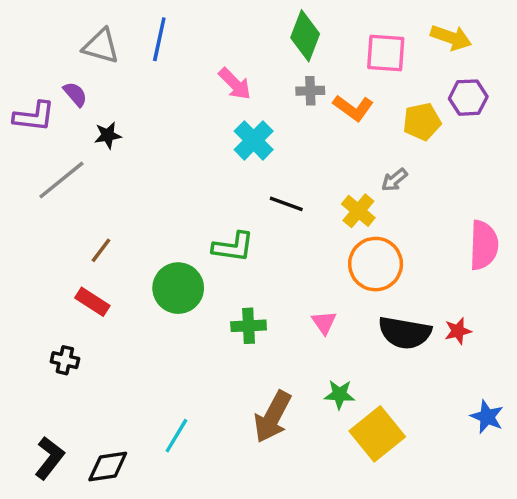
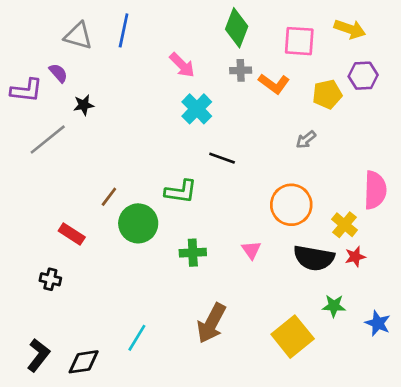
yellow cross: (358, 211) -> (344, 225), moved
brown line: (101, 250) -> (109, 197), moved
green star: (339, 394) -> (334, 306), moved

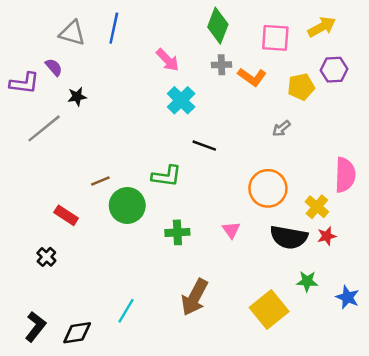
yellow arrow: (350, 29) -> (322, 27), turned -48
brown line: (109, 197) -> (100, 181), turned 30
black cross: (50, 279) -> (46, 257), turned 30

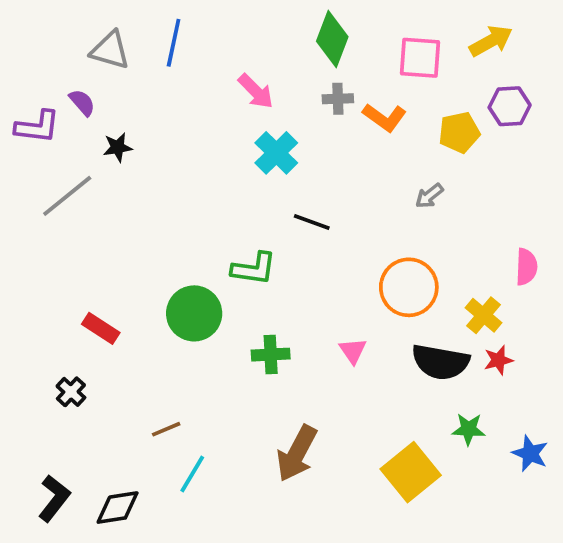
pink semicircle: (345, 175) -> (526, 267), size x0.7
brown line: (100, 181) -> (166, 429), moved

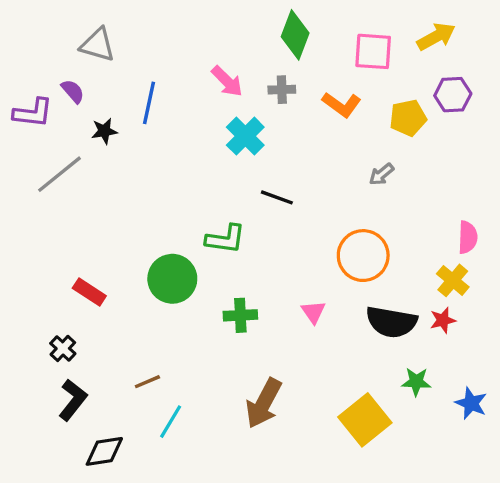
blue line: (174, 43) -> (149, 103), moved
gray cross: (338, 99) -> (282, 90), moved
yellow cross: (483, 315) -> (453, 280), moved
black L-shape: (54, 498) -> (73, 400), moved

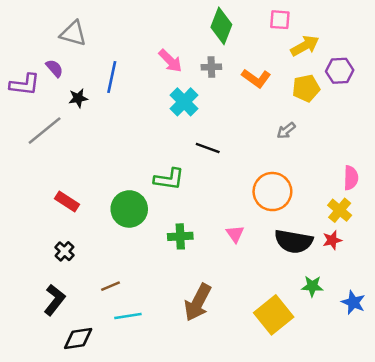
yellow arrow: (436, 37) -> (305, 46), moved
pink square: (373, 51) -> (280, 20), moved, size x0.7
red rectangle: (89, 292) -> (67, 202), moved
black cross: (63, 348) -> (64, 251), moved
cyan line: (171, 422) -> (128, 316), turned 50

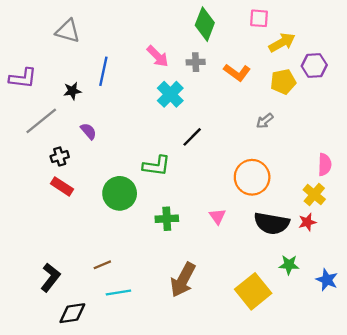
purple semicircle: (54, 68) -> (88, 131), moved
black line: (208, 148) -> (192, 137), turned -65
black cross: (64, 251) -> (60, 157), moved, turned 30

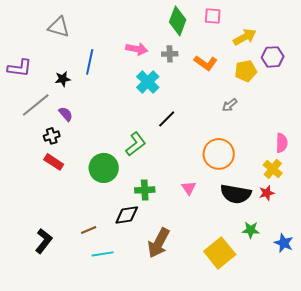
pink square: (259, 18) -> (213, 16), moved
pink arrow: (158, 56) -> (137, 49), turned -35
purple semicircle: (88, 131) -> (66, 114), moved
green L-shape: (156, 166) -> (136, 144), turned -45
black diamond: (72, 313) -> (127, 215), moved

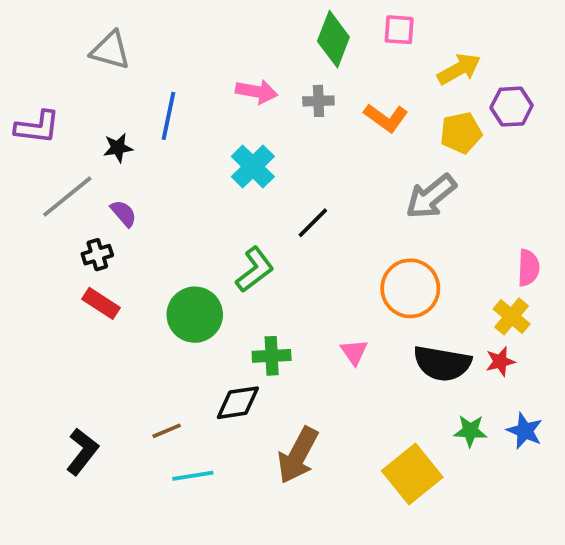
cyan cross: (148, 82) -> (253, 167), moved
gray arrow: (230, 105) -> (431, 197), size x1.8
blue star: (284, 243) -> (525, 431), moved

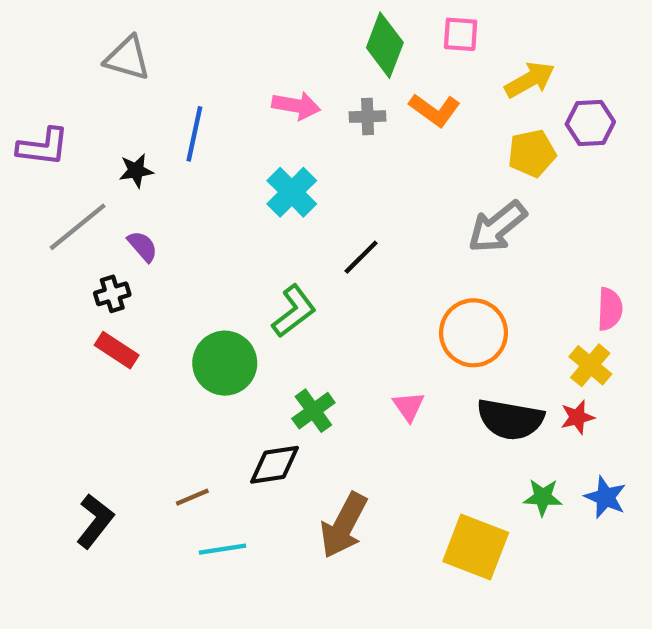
orange L-shape: (386, 118) -> (435, 110), moved
green cross: (272, 356) -> (313, 411), turned -33
yellow square: (412, 474) -> (476, 547), turned -30

